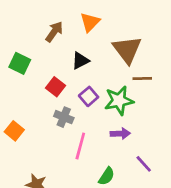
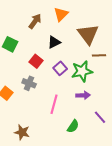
gray cross: (64, 117) -> (29, 83), moved

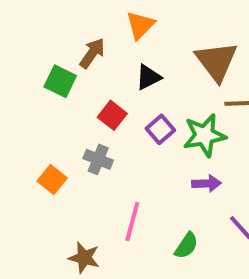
orange triangle: (61, 14) -> (140, 25), moved
brown arrow: (35, 21) -> (92, 53), moved
pink line: (54, 104) -> (132, 222), moved

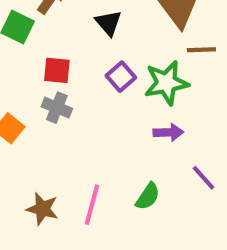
black triangle: (148, 77) -> (109, 23), turned -44
red square: (112, 115) -> (57, 70), moved, turned -32
pink line: (132, 222) -> (92, 205), moved

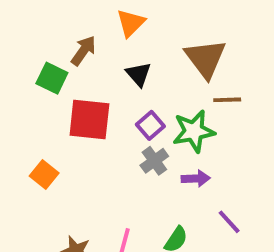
red square: (57, 70) -> (89, 119), size x1.6
gray cross: (57, 108) -> (154, 161), moved, turned 32

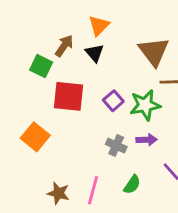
black triangle: (139, 74) -> (95, 53), moved
gray cross: (154, 161) -> (116, 146), moved, turned -30
orange square: (44, 175) -> (35, 137), size x1.4

